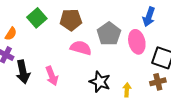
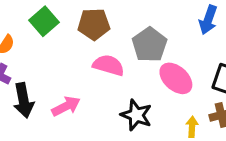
pink ellipse: (137, 42) -> (176, 78), moved, turned -35
pink arrow: (52, 76) -> (66, 106), turned -96
yellow arrow: (127, 90) -> (192, 127), moved

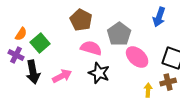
green square: (44, 21) -> (40, 43), moved
brown pentagon: (94, 24) -> (81, 20), turned 30
black star: (136, 115) -> (99, 73), moved

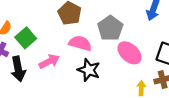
pink arrow: (62, 76) -> (49, 61), moved

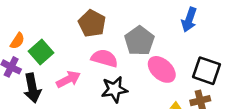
black star: (89, 70) -> (114, 89), turned -30

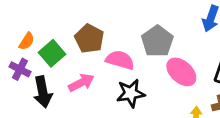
brown pentagon: (92, 23) -> (89, 39), moved

